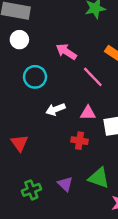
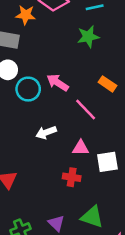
cyan circle: (35, 77) -> (28, 89), moved
white arrow: (55, 109) -> (46, 132), moved

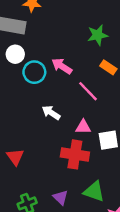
green star: (88, 37) -> (98, 35), moved
white arrow: (46, 132) -> (51, 113), turned 54
red cross: (72, 177) -> (75, 154), size x1.6

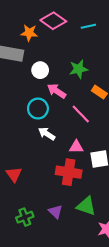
green star: (98, 35) -> (79, 69), moved
white circle: (15, 54) -> (40, 70), moved
cyan circle: (34, 72) -> (38, 109), moved

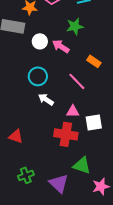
green star: (79, 69) -> (75, 26), moved
pink arrow: (57, 91) -> (61, 46), moved
red triangle: (14, 174) -> (16, 136), turned -35
purple triangle: (55, 212) -> (59, 183), moved, size x1.5

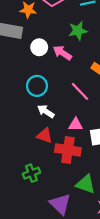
red triangle: (16, 136) -> (45, 136), moved
green cross: (26, 175) -> (31, 173), moved

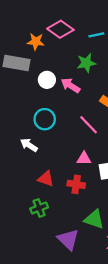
white arrow: (46, 111) -> (29, 145), moved
red triangle: (45, 136) -> (46, 179), moved
red cross: (68, 150) -> (76, 184), size x0.7

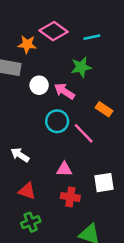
cyan circle: (45, 119) -> (57, 121), moved
pink triangle: (84, 159) -> (64, 169), moved
red triangle: (46, 179) -> (27, 191), moved

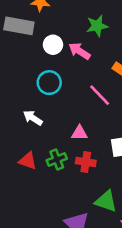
cyan circle: (57, 121) -> (49, 83), moved
red triangle: (27, 191) -> (28, 161), moved
green cross: (31, 222) -> (57, 160), moved

